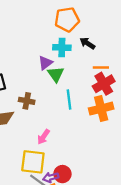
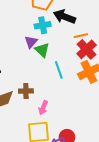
black arrow: (87, 43) -> (64, 17), size x1.5
brown cross: (27, 101) -> (26, 91), moved

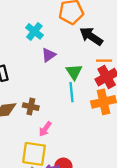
cyan cross: (43, 25) -> (34, 31), moved, turned 35
green triangle: (42, 50) -> (74, 72), moved

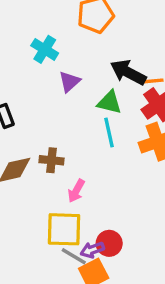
black arrow: (91, 36) -> (128, 72), moved
green triangle: (74, 72) -> (109, 102), turned -36

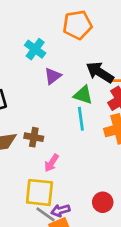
red circle: (109, 243) -> (103, 202), moved

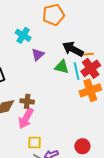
cyan line: (81, 119) -> (77, 71), moved
pink arrow: (52, 163) -> (26, 118), moved, size x1.5
yellow square: (39, 192) -> (34, 142), size x0.6

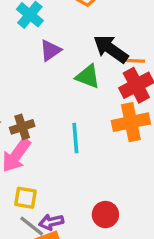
cyan line: (77, 71) -> (75, 138), moved
brown cross: (27, 101) -> (22, 127), turned -32

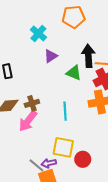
black arrow: (111, 49) -> (88, 56), turned 50
yellow square: (26, 198) -> (63, 147), moved, size x1.5

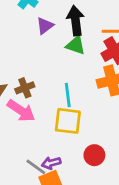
black arrow: (88, 56) -> (75, 21), moved
pink arrow: (28, 121) -> (21, 111), turned -90
yellow square: (63, 147) -> (68, 121), moved

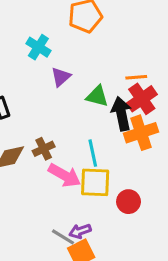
black arrow: (75, 21) -> (121, 114), moved
pink arrow: (21, 111) -> (65, 175), moved
red circle: (94, 155) -> (129, 202), moved

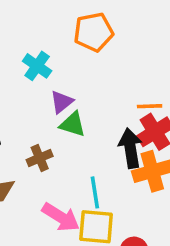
green triangle: (97, 96) -> (73, 124), moved
brown cross: (44, 149) -> (40, 158), moved

